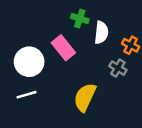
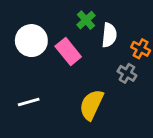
green cross: (80, 19) -> (86, 20), turned 30
white circle: (29, 62) -> (31, 41), moved

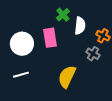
white circle: (31, 41) -> (22, 44), moved
pink rectangle: (68, 51) -> (50, 38), turned 30

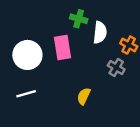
green cross: (63, 15) -> (79, 19), turned -32
yellow semicircle: (67, 77) -> (84, 96), size x0.6

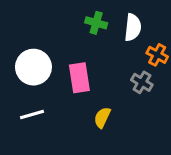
white semicircle: (100, 32) -> (133, 27), moved
pink rectangle: (62, 47) -> (79, 78), moved

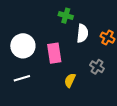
white semicircle: (133, 27) -> (82, 33), moved
gray cross: (142, 82) -> (97, 67), moved

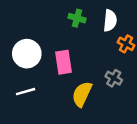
white semicircle: (82, 33) -> (110, 21), moved
yellow semicircle: (70, 80) -> (82, 94), size x1.5

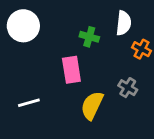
green cross: (77, 18) -> (89, 37), moved
white circle: (27, 54) -> (23, 26), moved

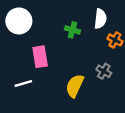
pink rectangle: (71, 70) -> (40, 57), moved

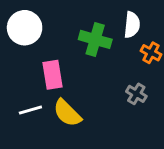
green cross: (72, 30) -> (95, 39), size x1.5
yellow semicircle: (75, 86) -> (67, 113), moved, turned -70

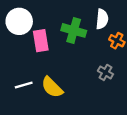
pink rectangle: (53, 75) -> (41, 41), moved

